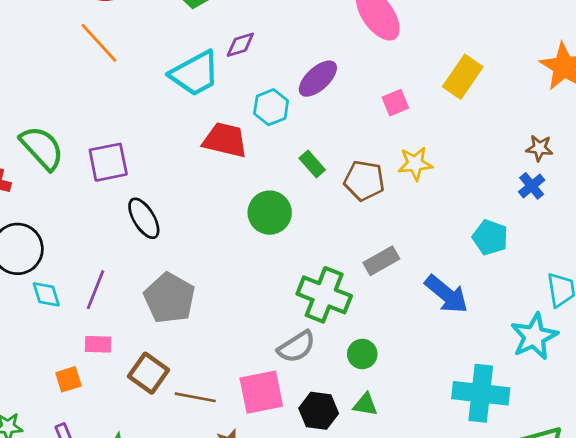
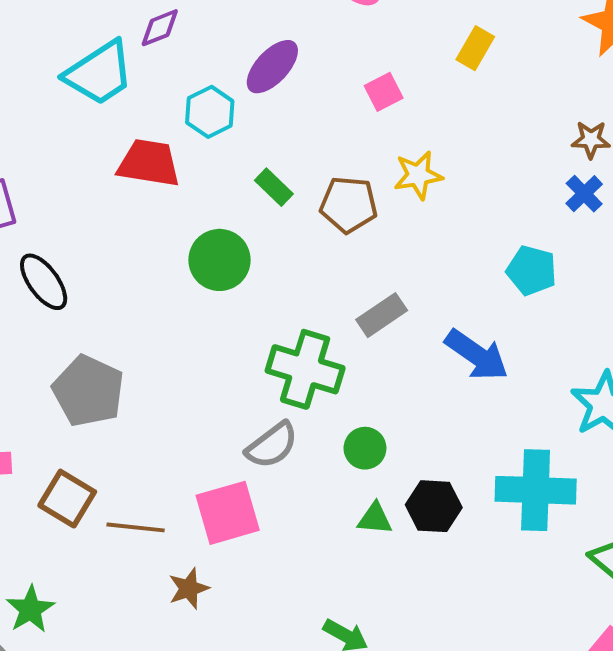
yellow rectangle: (463, 77) -> (475, 48), size x0.7
black hexagon: (319, 411) -> (434, 506), moved

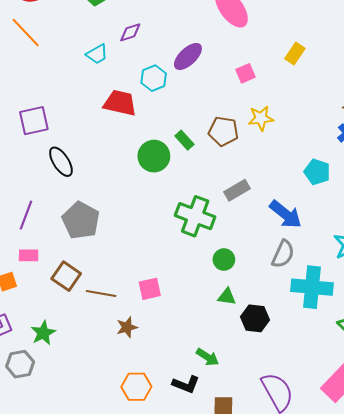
cyan trapezoid: (99, 73) -> (97, 54), size x0.6
green rectangle: (274, 187) -> (184, 140), moved
gray semicircle: (272, 445) -> (283, 254), moved, turned -32
black hexagon: (434, 506) -> (255, 318), moved
pink square: (228, 513) -> (150, 289), size x0.7

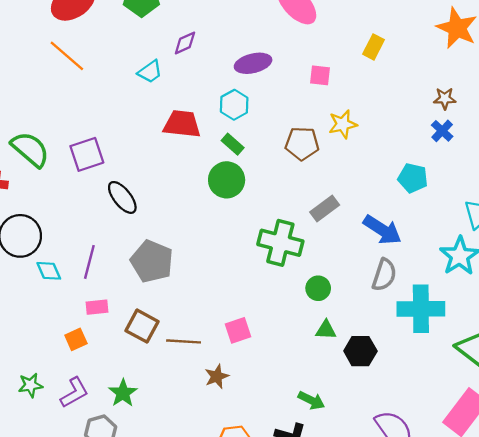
purple ellipse: (188, 56) -> (253, 63), turned 36
pink square: (245, 73) -> (320, 75), turned 36
cyan hexagon: (154, 78) -> (234, 105), moved
green rectangle: (184, 140) -> (233, 144), moved

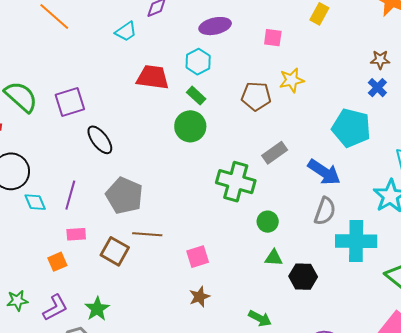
cyan pentagon: (413, 178) -> (351, 128), size x1.5
brown line: (184, 341) -> (147, 234), moved
brown star: (217, 376) -> (200, 297), moved

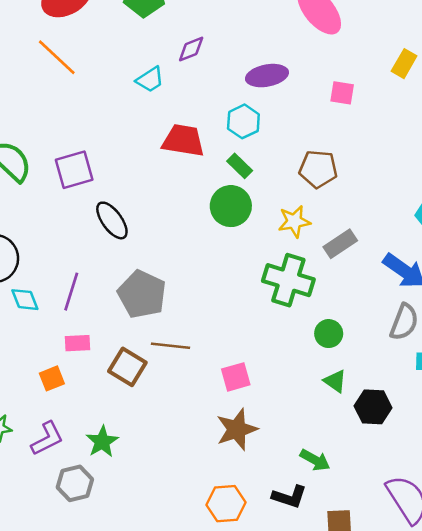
yellow star: (292, 80) -> (294, 221), moved
green triangle: (274, 258) -> (335, 381), turned 30
brown star: (200, 297) -> (237, 429), size x1.5

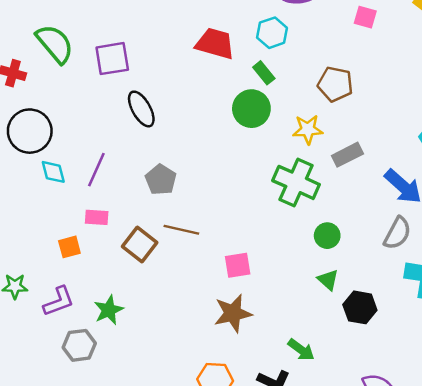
gray pentagon: (142, 294) -> (161, 180), size x0.7

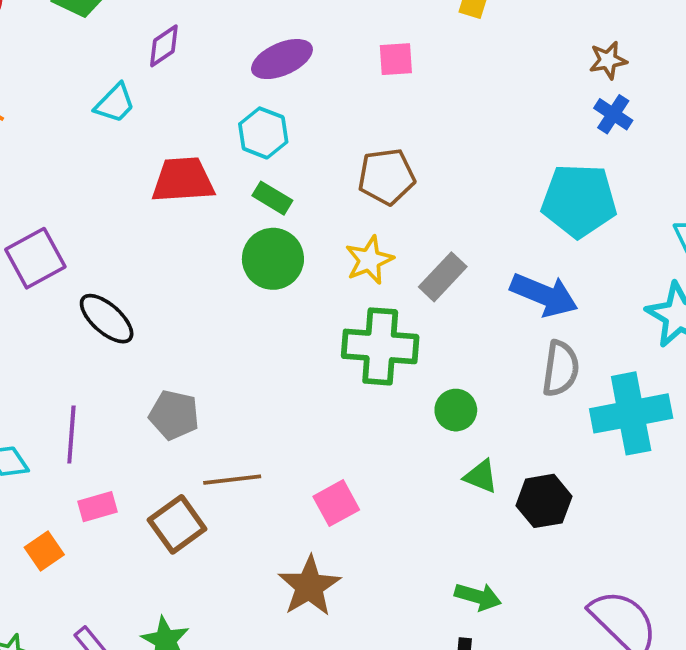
brown square: (140, 244) -> (177, 524), turned 36
orange square: (69, 247) -> (44, 551), moved
brown star: (233, 313) -> (309, 586), moved

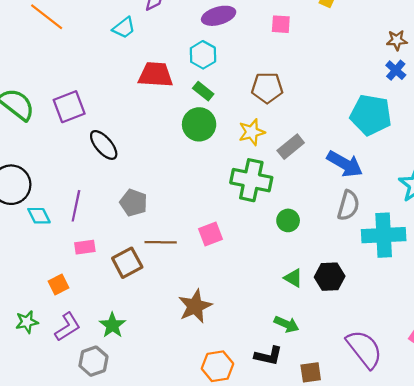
green triangle: (481, 476) -> (293, 278), moved
pink square: (336, 503) -> (211, 234), moved
orange square: (44, 551) -> (59, 284), moved

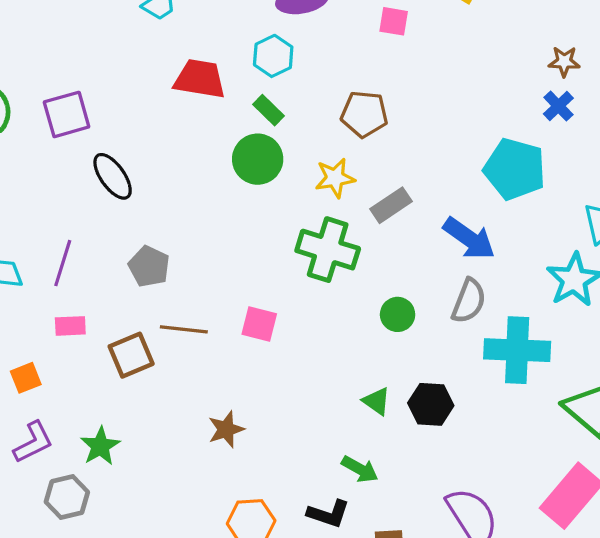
green circle: (288, 220) -> (398, 314), moved
pink square: (211, 234) -> (259, 324), turned 30
brown star: (195, 306) -> (226, 429), size x0.7

